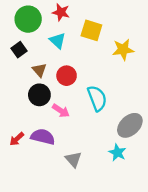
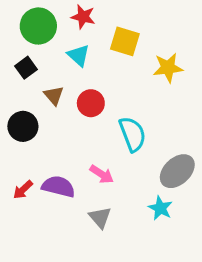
black circle: (39, 95) -> (23, 126), moved
pink arrow: (61, 111) -> (102, 174), moved

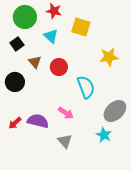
yellow star: (168, 68) -> (109, 57), moved

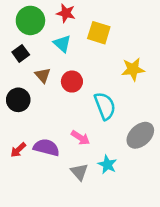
cyan star: (104, 135) -> (107, 165), moved

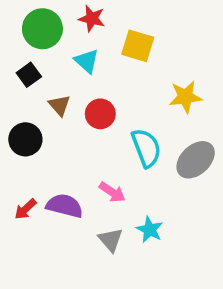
gray ellipse: (140, 135) -> (196, 160), moved

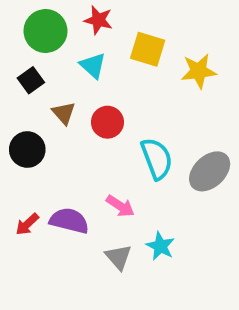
yellow star: (185, 97) -> (199, 71), moved

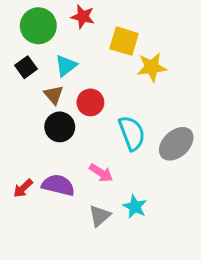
cyan triangle: (93, 66) -> (66, 66), moved, turned 40
yellow star: (199, 71) -> (152, 67), moved
black circle: (27, 150) -> (60, 127), moved
gray triangle: (118, 257) -> (100, 216), turned 30

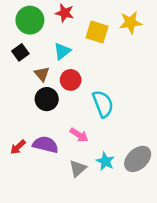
cyan triangle: (66, 66) -> (62, 51), moved
yellow star: (152, 67) -> (130, 22), moved
gray ellipse: (176, 144) -> (138, 159), moved

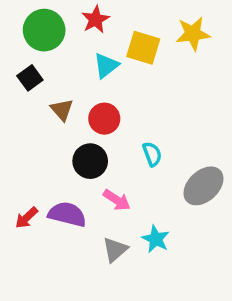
red star: (65, 13) -> (95, 19), turned 30
cyan triangle: (62, 51) -> (106, 65), moved
black circle: (47, 99) -> (90, 161), moved
cyan semicircle: (103, 104) -> (152, 154), size x0.6
gray ellipse: (138, 159) -> (203, 186), moved

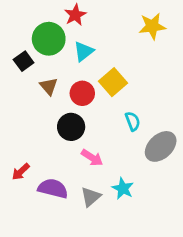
green circle: (44, 30) -> (49, 39), moved
yellow square: (143, 48) -> (113, 82), moved, turned 32
cyan semicircle: (152, 154) -> (133, 121), moved
purple semicircle: (67, 214) -> (53, 188), moved

